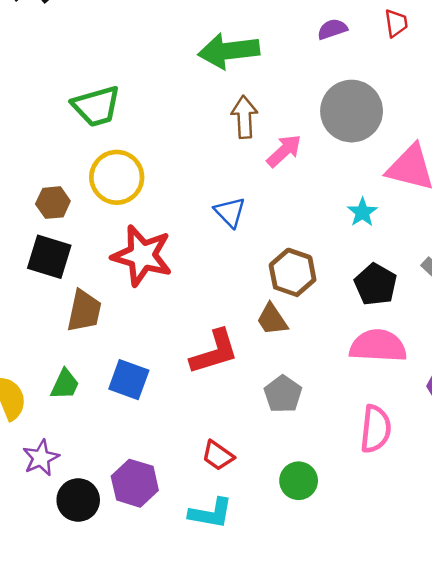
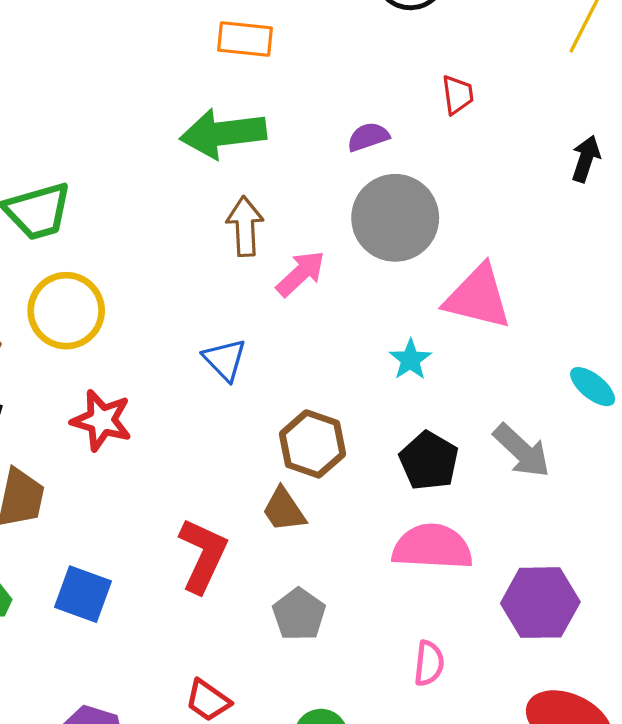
purple semicircle: (332, 29) -> (368, 137), moved
red star: (142, 256) -> (102, 420), size x0.7
red L-shape: (214, 352) -> (203, 555), turned -48
pink semicircle: (376, 429) -> (429, 663), size x0.7

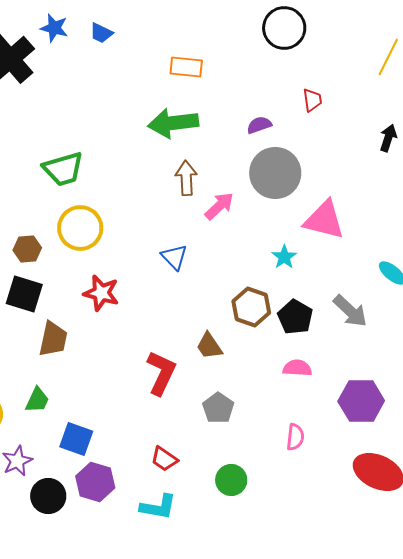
brown hexagon: (312, 444) -> (251, 307), moved
pink semicircle: (432, 547) -> (297, 368), size x0.6
blue square: (83, 594) -> (76, 439), moved

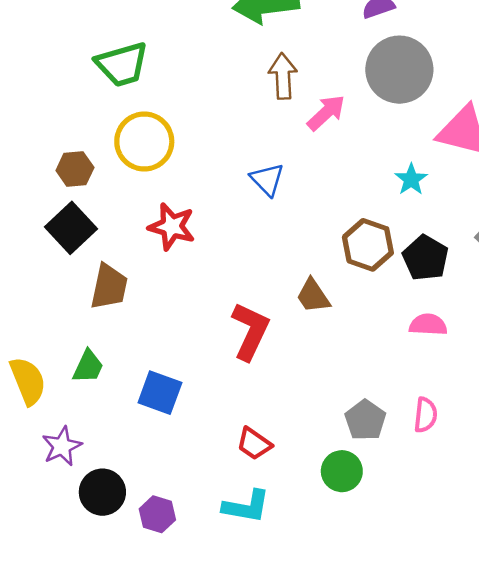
black square: (24, 294) -> (71, 228), turned 30
gray pentagon: (218, 408) -> (365, 420), moved
blue square: (76, 439) -> (160, 393), moved
purple hexagon: (95, 482) -> (157, 514), moved, size x0.7

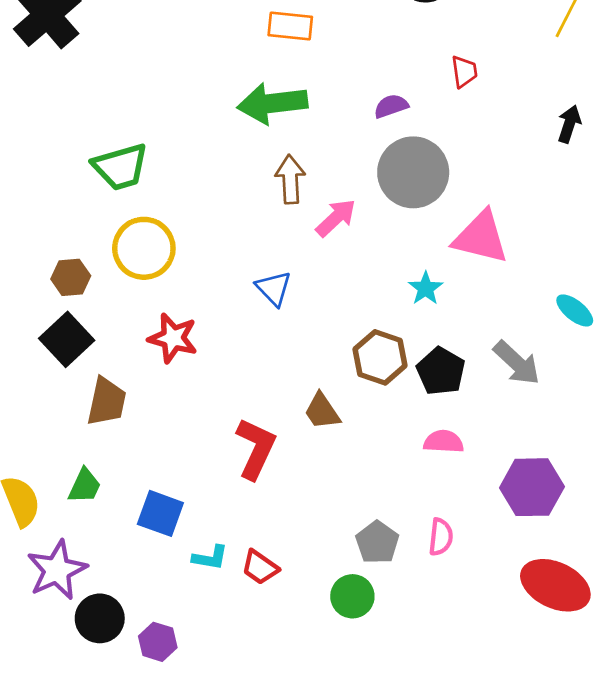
purple star: (62, 446) -> (57, 570), size x1.4
cyan L-shape: (246, 506) -> (210, 558), moved, size x0.7

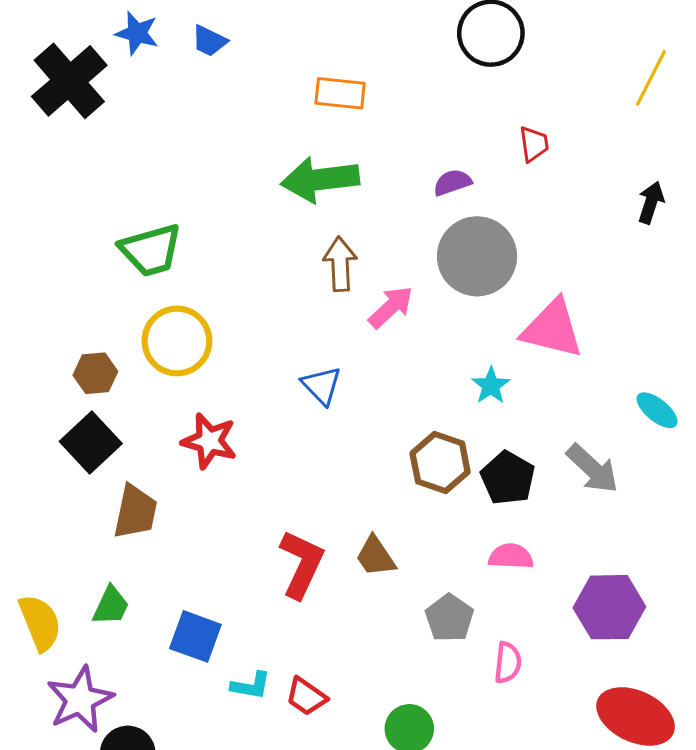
brown trapezoid: (322, 411) -> (375, 556), moved
gray pentagon: (377, 542) -> (449, 618), moved

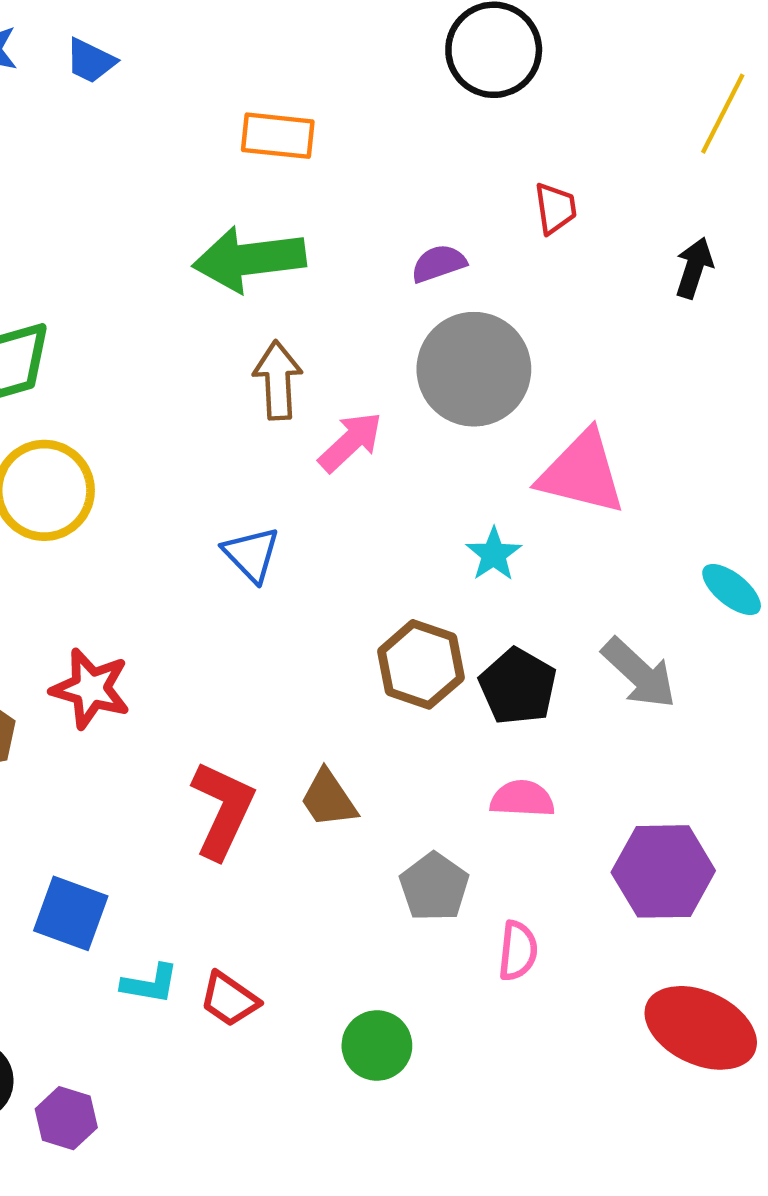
black arrow: (651, 202) -> (694, 268), moved
red star: (209, 441) -> (91, 689), moved

